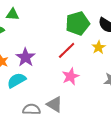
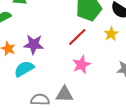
purple star: (26, 57) -> (34, 44), turned -30
gray triangle: (55, 104) -> (64, 94), turned -30

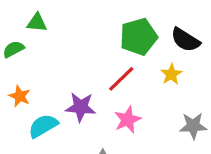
purple star: (34, 44) -> (81, 107), moved

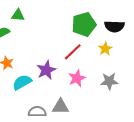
black semicircle: (185, 40) -> (114, 26), turned -30
purple star: (81, 107) -> (46, 70), turned -30
gray star: (193, 126) -> (109, 81), moved

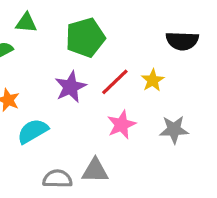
green pentagon: (84, 24) -> (85, 38), moved
yellow star: (105, 49) -> (153, 80), moved
purple star: (46, 70) -> (71, 87), moved

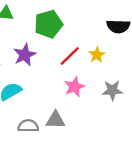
purple star: (71, 87) -> (25, 55), moved

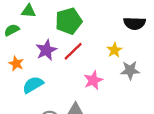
red line: (70, 56) -> (73, 51), moved
gray star: (112, 90) -> (130, 70), moved

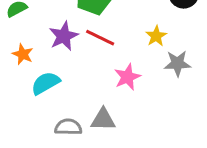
red line: (73, 51) -> (100, 38), turned 70

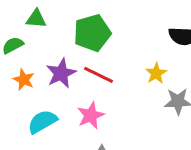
orange star: (23, 54) -> (24, 80), moved
pink star: (127, 77) -> (91, 115), moved

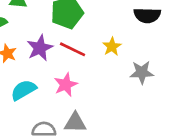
yellow star: (156, 73) -> (112, 47), moved

